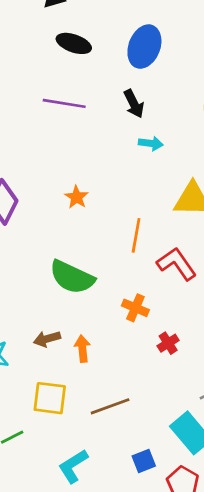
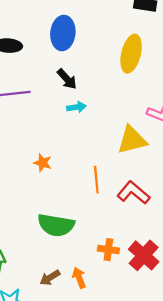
cyan arrow: (151, 143) -> (76, 107), moved
orange cross: (135, 308) -> (108, 250), moved
red cross: (168, 343) -> (144, 255), size x1.8

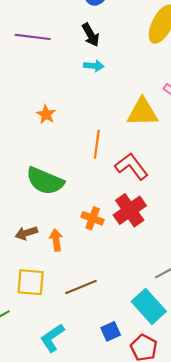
red cross: (144, 255) -> (130, 210), moved

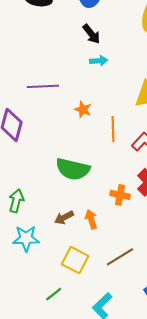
purple line: (33, 37) -> (43, 86), moved
orange star: (46, 114) -> (83, 110), moved
yellow square: (31, 282) -> (75, 260), turned 32

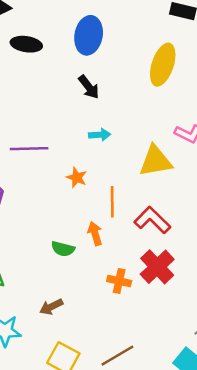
cyan arrow: (99, 61) -> (100, 135), moved
green semicircle: (73, 169) -> (63, 249), size x0.6
orange arrow: (91, 219) -> (95, 234), moved

